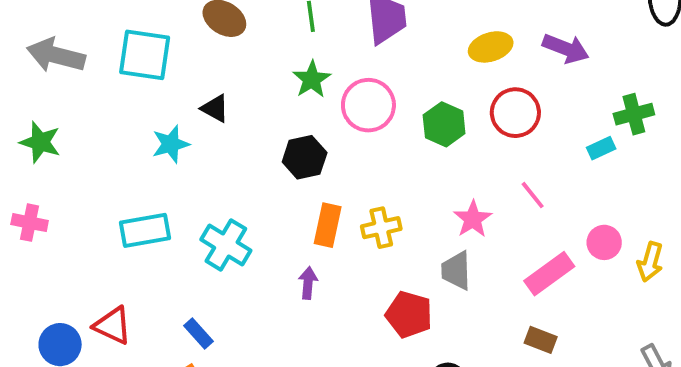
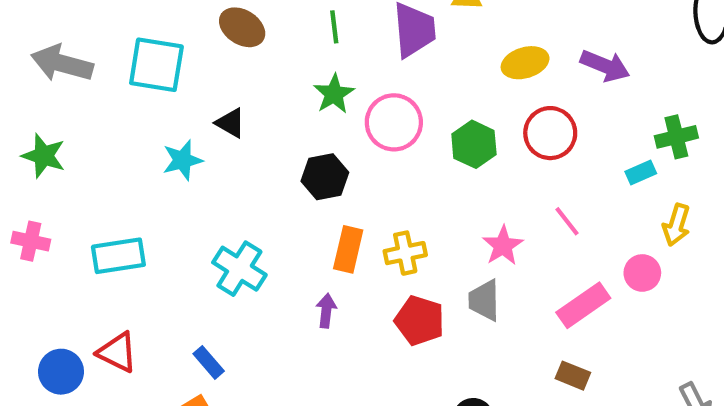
cyan rectangle: (145, 230) -> (118, 256), moved
yellow arrow: (650, 262) -> (676, 225), moved
red pentagon: (409, 315) -> (420, 320), moved

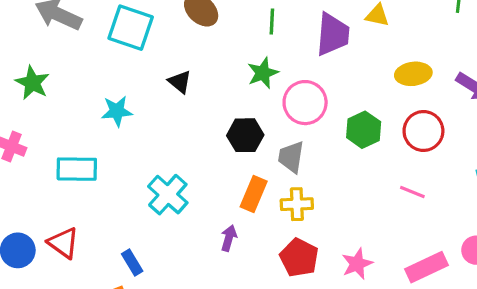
cyan star: (182, 160) -> (117, 111), moved
pink line: (567, 221) -> (412, 192), moved, turned -40
pink star: (503, 246) -> (357, 264), moved
gray trapezoid: (484, 300) -> (291, 157), moved

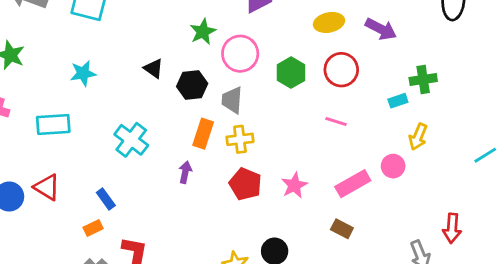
black triangle: (180, 82) -> (154, 68), moved

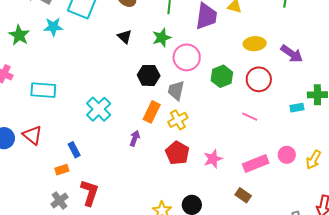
black triangle: (154, 68) -> (125, 37), moved
cyan star: (83, 73) -> (53, 27), moved
yellow arrow: (418, 137) -> (313, 160), moved
yellow cross: (240, 139) -> (178, 120), turned -30

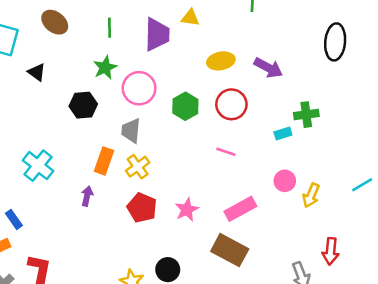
black triangle: (125, 37) -> (37, 72), moved
black hexagon: (149, 75) -> (83, 105), moved
pink circle: (287, 155) -> (285, 181), moved
brown rectangle: (243, 195) -> (230, 250), size x1.8

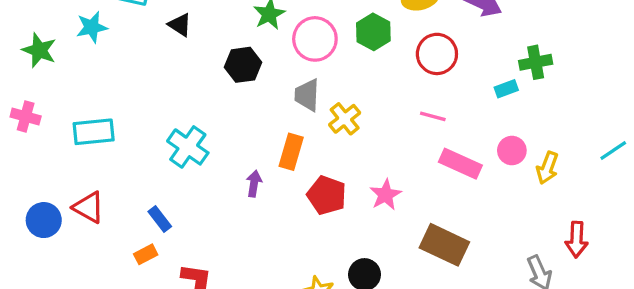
green hexagon: (185, 106) -> (373, 32), moved
orange rectangle: (104, 161) -> (291, 152), moved
yellow cross: (138, 167) -> (345, 119), moved
pink rectangle: (240, 209) -> (460, 164), moved, turned 56

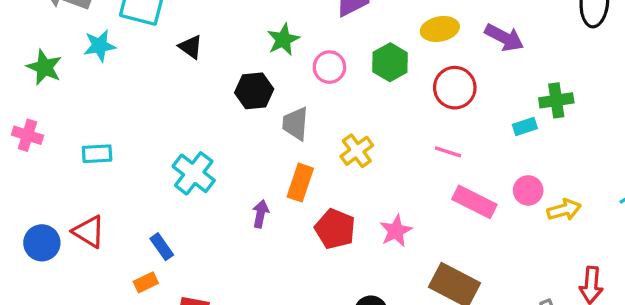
pink circle: (315, 39) -> (329, 67), size x0.7
gray trapezoid: (307, 95) -> (295, 124), moved
cyan rectangle: (94, 132) -> (97, 154), size x0.7
yellow arrow: (547, 168) -> (564, 210), turned -128

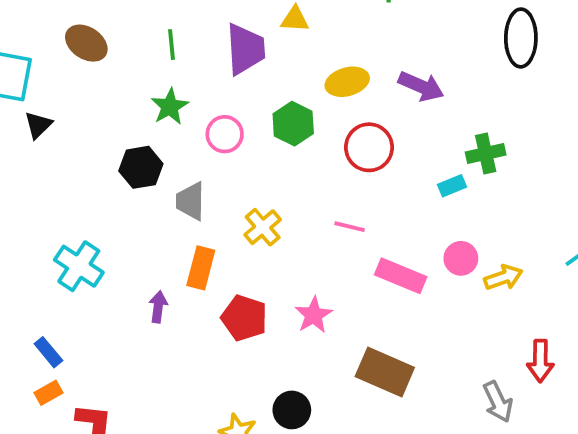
black triangle: (191, 47) -> (38, 125), moved, turned 44
pink line: (448, 152) -> (350, 227), moved
orange rectangle: (146, 282) -> (48, 393), moved

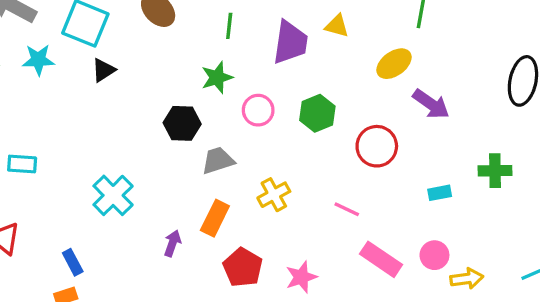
yellow ellipse: (347, 82) -> (394, 64), moved, turned -32
green cross: (486, 154) -> (495, 171), moved
gray trapezoid: (191, 201) -> (218, 160), turned 60

